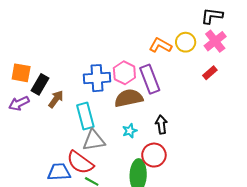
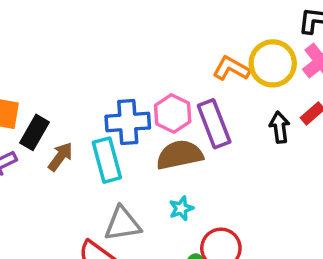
yellow circle: (186, 42) -> (273, 63), size x1.4
cyan rectangle: (85, 116) -> (107, 160), moved
black arrow: (161, 124) -> (280, 127), moved

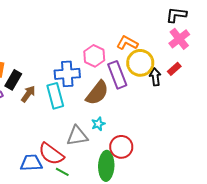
yellow circle: (273, 63) -> (140, 63), moved
pink hexagon: (173, 113) -> (94, 56), moved
brown semicircle: (179, 155) -> (97, 93), turned 140
gray triangle: (123, 224) -> (77, 136), moved

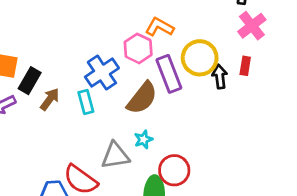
orange L-shape: (127, 43) -> (160, 27), moved
red rectangle: (174, 69) -> (245, 66), turned -40
blue cross: (67, 74) -> (102, 73), turned -30
cyan rectangle: (55, 96) -> (86, 102), size x0.7

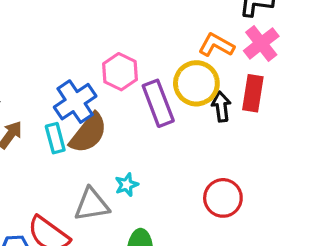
orange L-shape: (160, 27) -> (216, 45), moved
red rectangle: (245, 66) -> (253, 93), size x1.5
brown semicircle: (142, 98) -> (88, 133), moved
red circle: (174, 170) -> (223, 198), moved

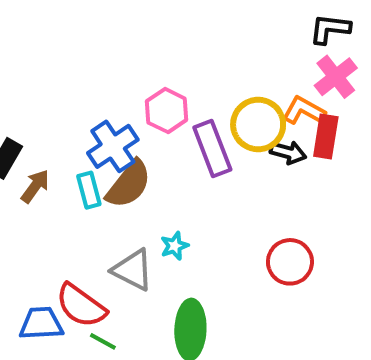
orange L-shape: (216, 45) -> (304, 111), moved
black arrow: (221, 107) -> (288, 152), turned 112
gray triangle: (92, 205) -> (133, 270), turned 36

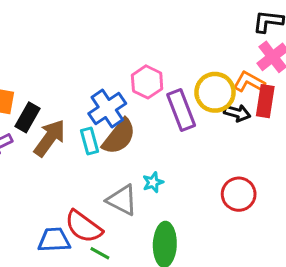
brown arrow: (35, 186) -> (50, 138), size x1.5

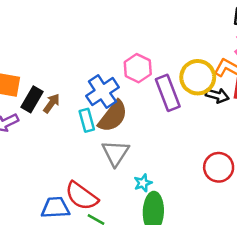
brown arrow: (50, 138) -> (52, 103), moved, size x0.6
cyan star: (153, 182) -> (143, 183), moved
gray triangle: (122, 200) -> (115, 153), moved, turned 36

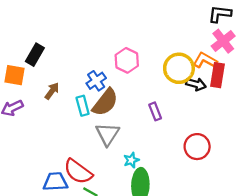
blue cross: (102, 92) -> (96, 81), size x0.7
purple rectangle: (168, 93) -> (155, 111), moved, size x0.6
black rectangle: (32, 99) -> (35, 55), moved

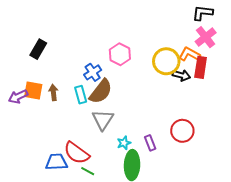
orange square: (14, 75) -> (33, 90), moved
brown arrow: (52, 91) -> (53, 93), moved, turned -42
purple rectangle: (155, 111) -> (150, 143), moved

